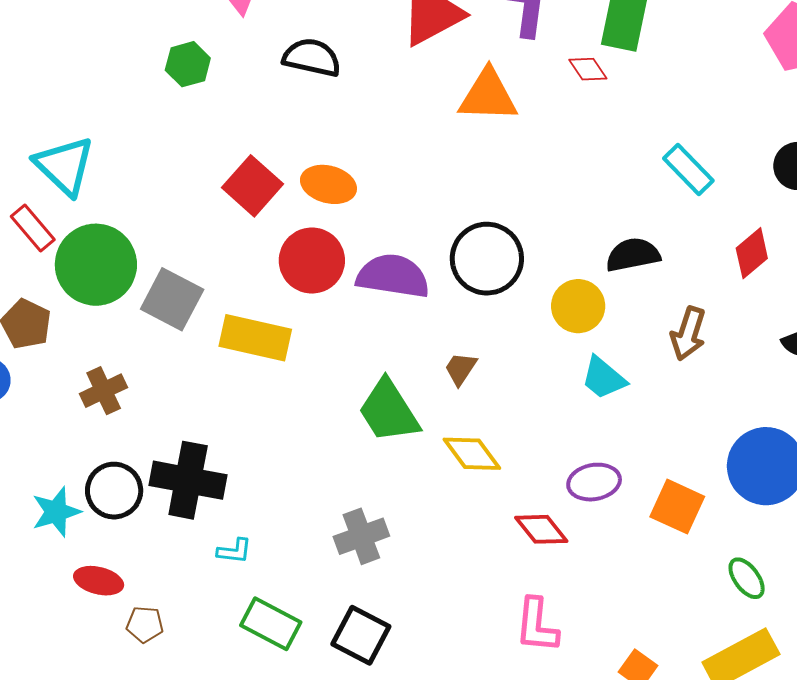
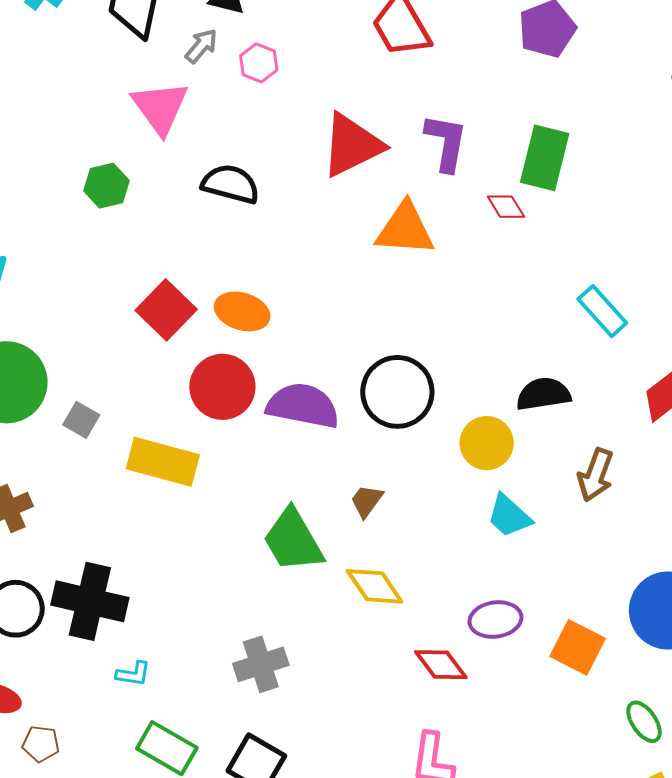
gray square: (172, 299) -> (81, 420), size x0.6

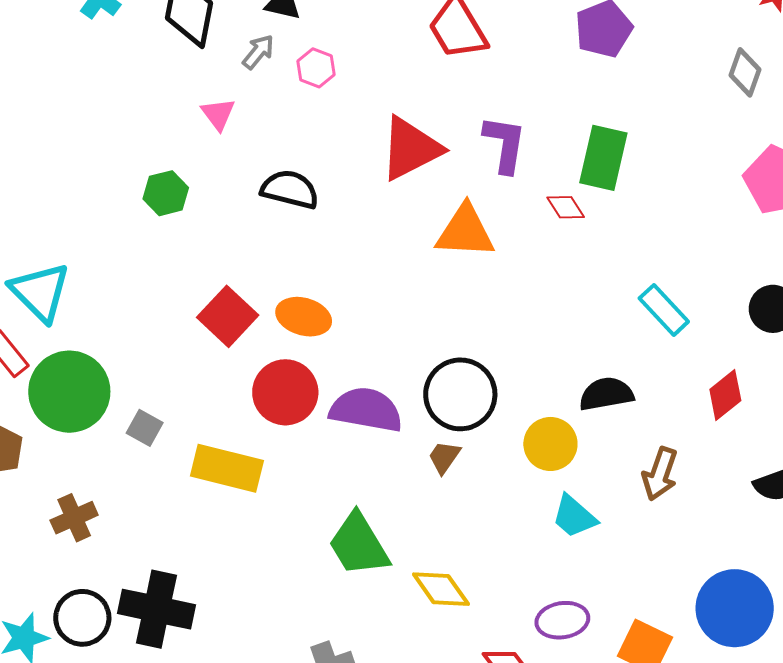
pink triangle: (160, 107) -> (218, 114), size x0.6
brown trapezoid: (367, 501) -> (444, 457), moved

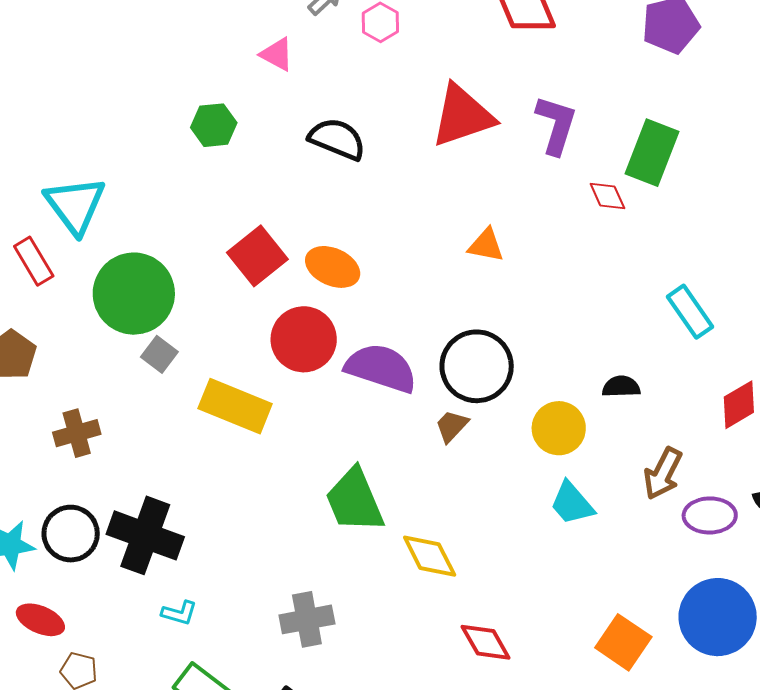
pink triangle: (218, 114) -> (277, 54), turned -33
orange triangle: (465, 231) -> (486, 245), moved, size x0.6
green circle: (69, 392) -> (134, 294), moved
black semicircle: (606, 394) -> (621, 387), size x0.7
purple ellipse: (562, 620) -> (710, 515), moved

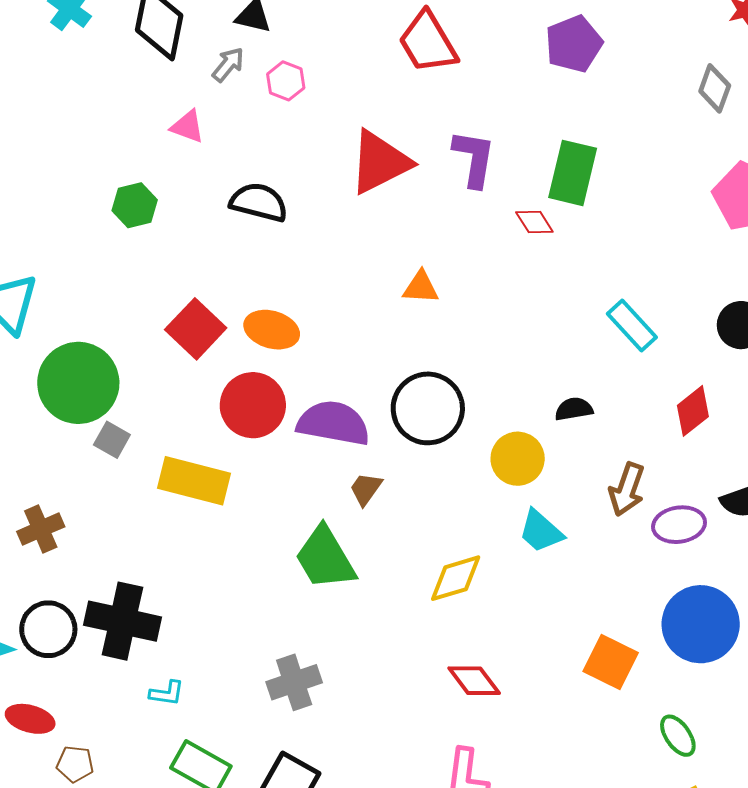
brown trapezoid: (452, 426) -> (366, 489), moved
yellow diamond: (430, 556) -> (456, 578), moved, turned -72

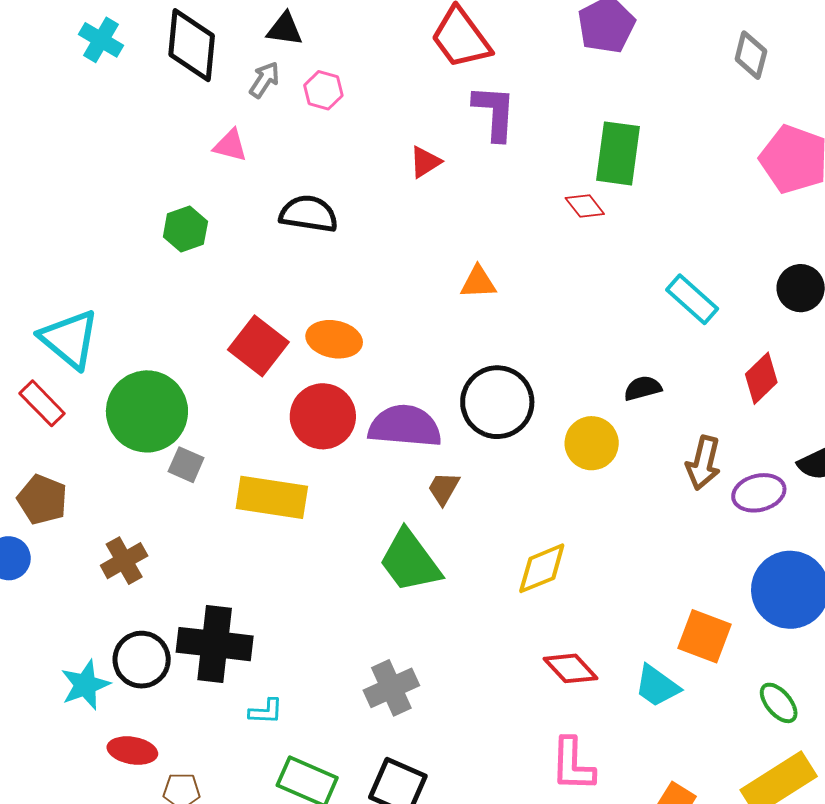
purple L-shape: (474, 159) -> (495, 113), moved
red triangle: (380, 162) -> (425, 162), size x0.5
cyan trapezoid: (541, 531) -> (657, 686), moved

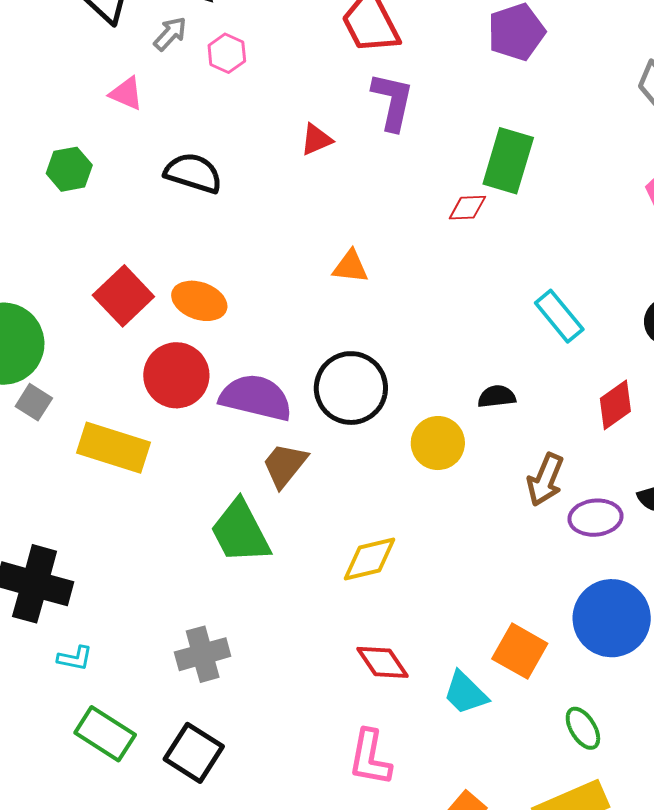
red diamond: (585, 206) -> (467, 208), turned -63
brown trapezoid: (444, 488) -> (285, 465), size x1.4

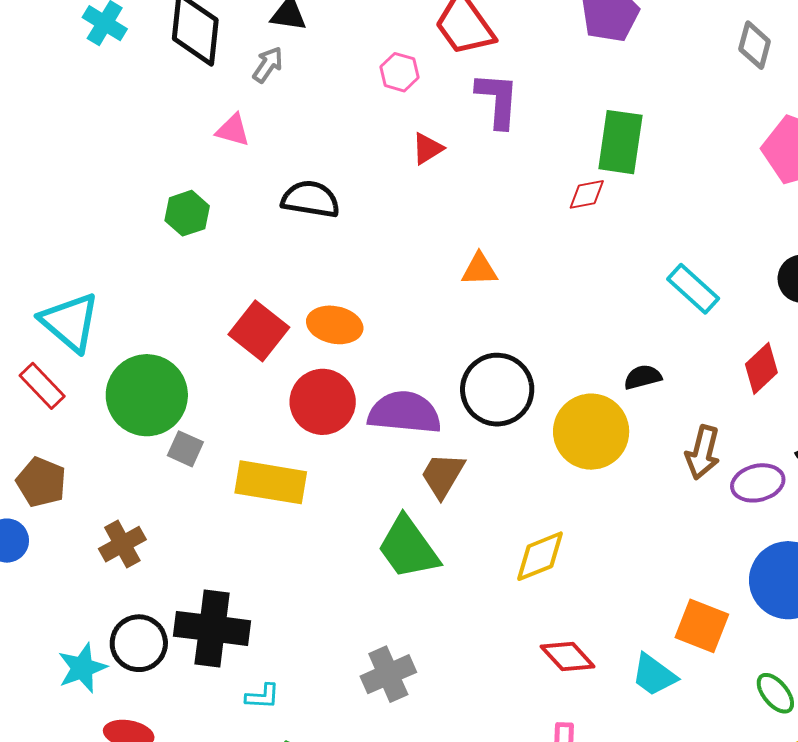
pink hexagon: (227, 53) -> (400, 72), moved
yellow circle: (438, 443) -> (591, 432), size x1.4

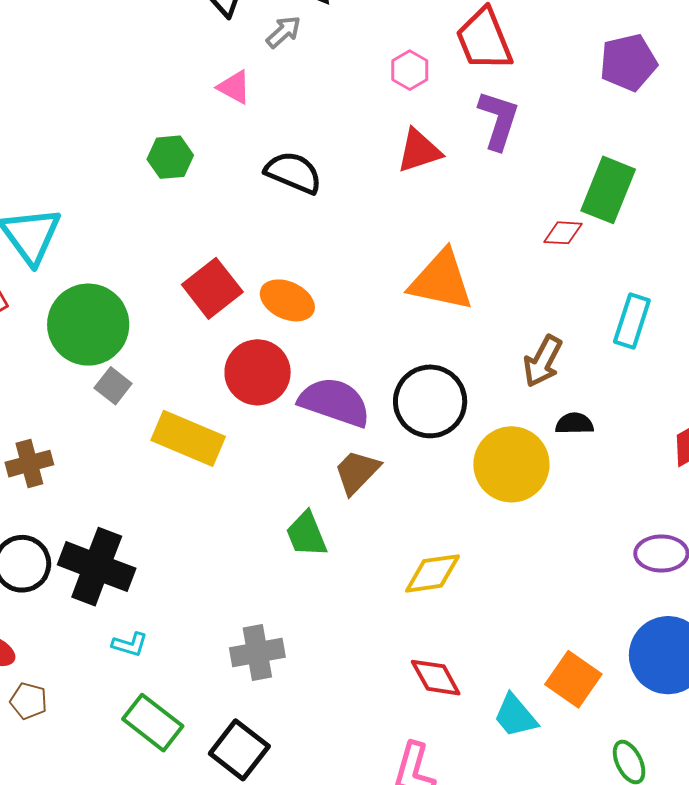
red triangle: (427, 149) -> (419, 151), size x1.4
orange triangle: (479, 269) -> (441, 281), size x1.8
cyan rectangle: (693, 289) -> (632, 321), moved, turned 52
brown arrow: (703, 452) -> (543, 361), moved
green trapezoid: (408, 548) -> (306, 534), size x0.7

